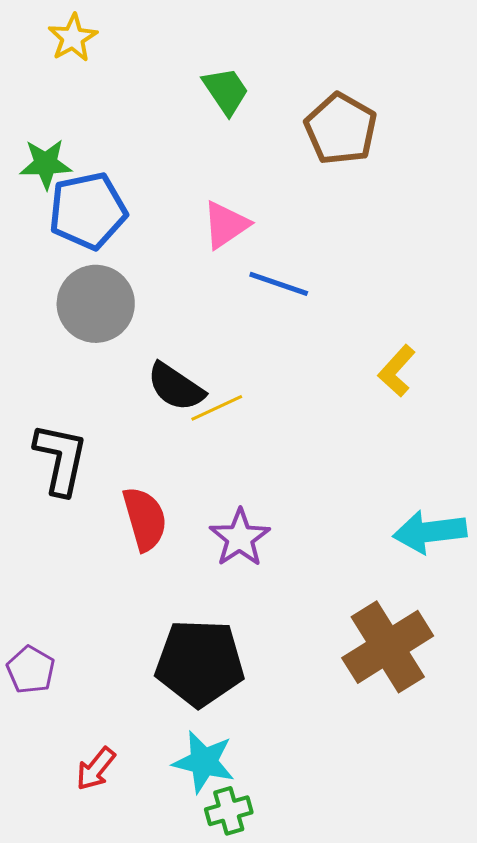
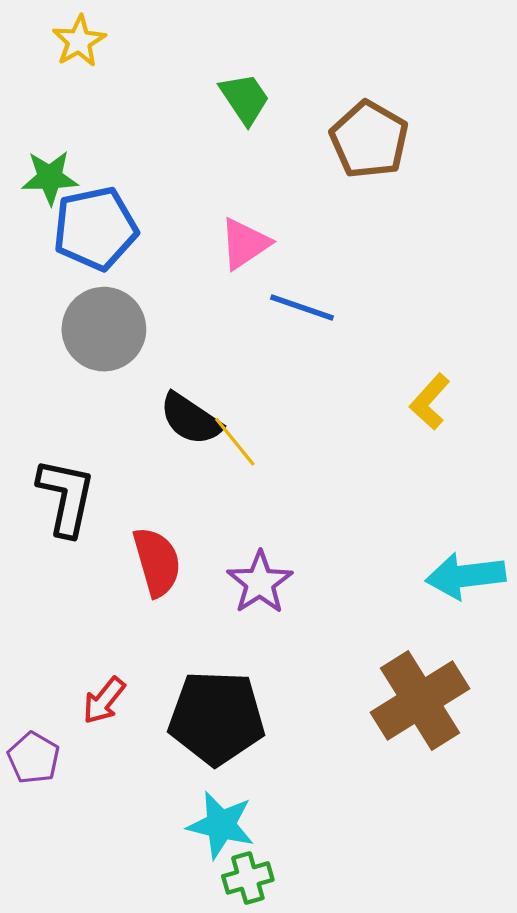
yellow line: (217, 408) -> (235, 442), turned 76
purple pentagon: (31, 670) -> (34, 758), moved
red arrow: (96, 769) -> (104, 700), moved

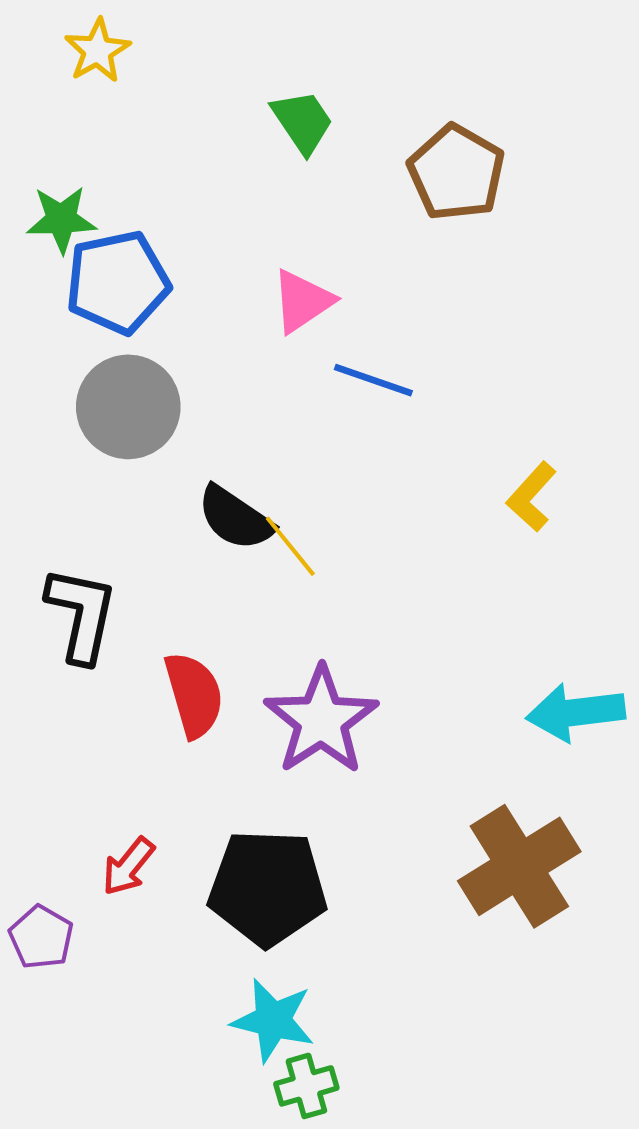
purple star: (260, 582) -> (321, 720), size x1.4

